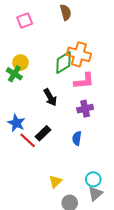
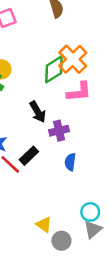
orange cross: (79, 54) -> (73, 59), turned 30
purple cross: (85, 109) -> (59, 131), moved
yellow triangle: (55, 181) -> (44, 224), moved, turned -40

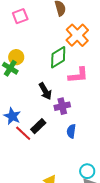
orange cross: (73, 59) -> (77, 35), moved

